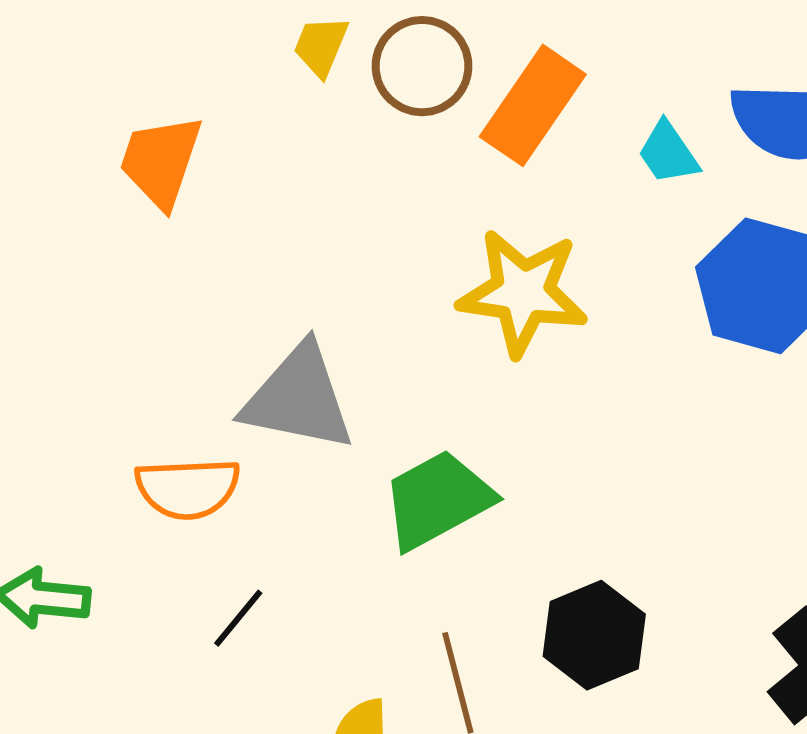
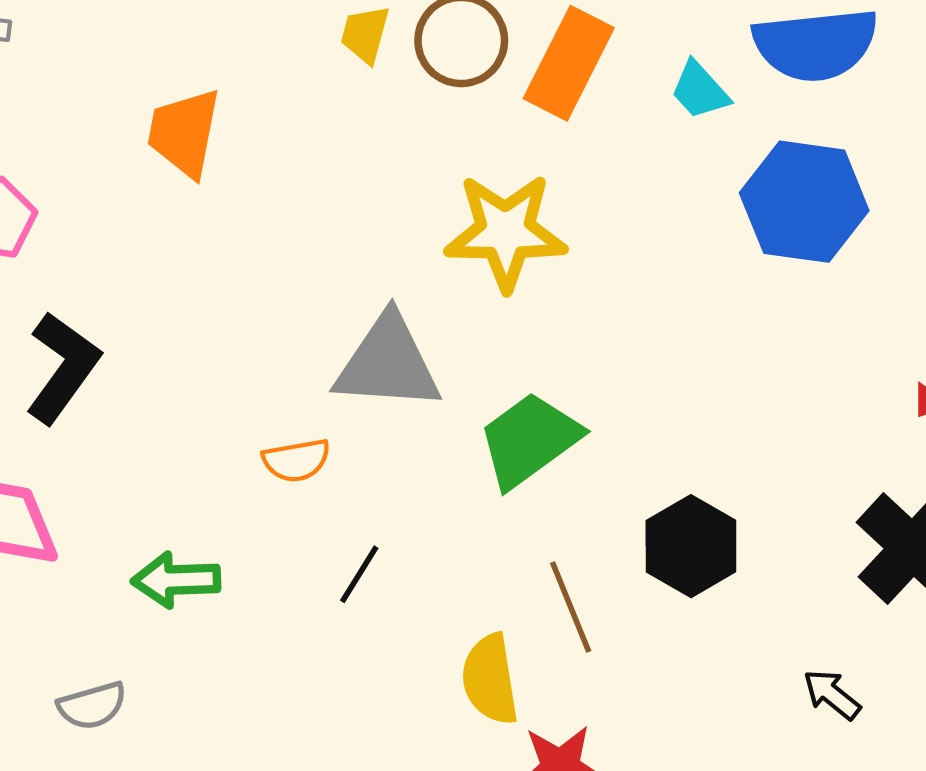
orange trapezoid: (161, 161) -> (184, 133), moved
yellow star: (523, 292) -> (506, 232), moved
orange semicircle: (188, 488) -> (296, 460), size x0.7

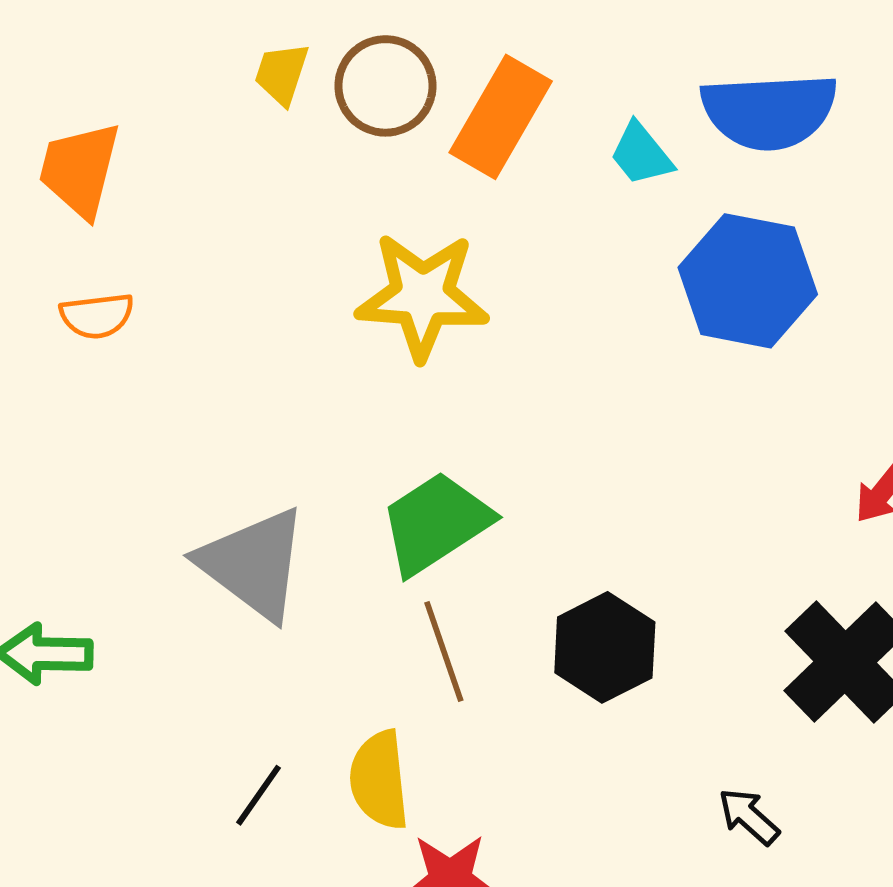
gray triangle: (388, 363) -> (253, 564), moved, turned 30
orange semicircle: (296, 460) -> (97, 316), moved
black line: (359, 574) -> (259, 795), moved
brown line: (571, 607) -> (444, 652), moved

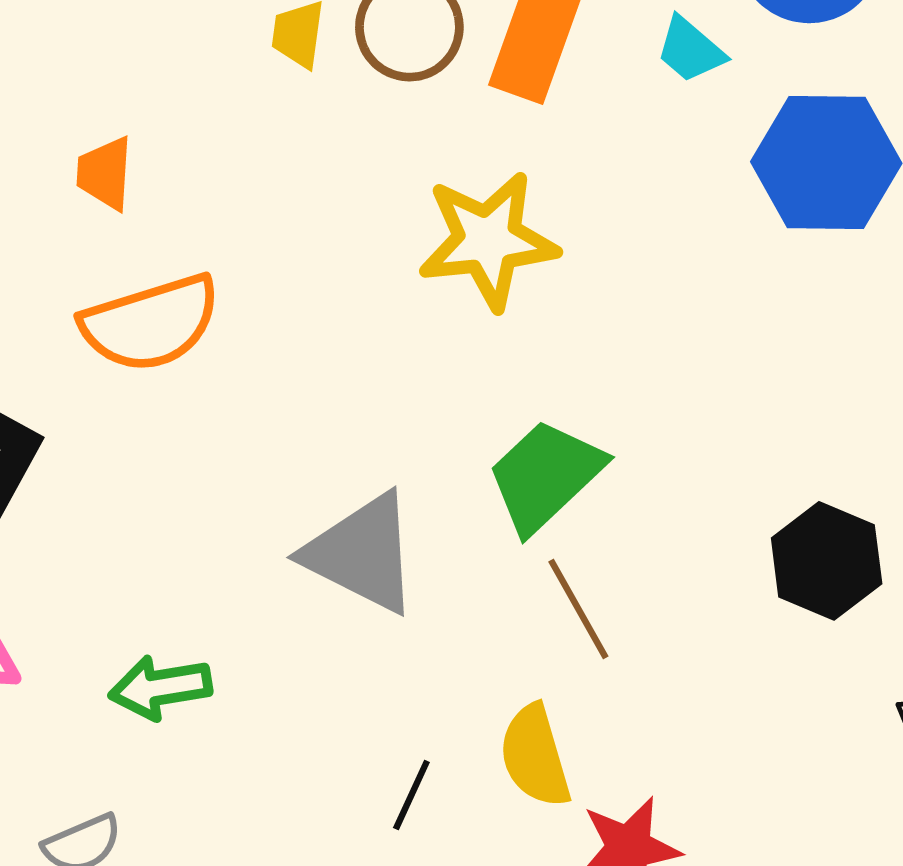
orange trapezoid: (80, 170) -> (105, 173), size x0.7
orange semicircle: (97, 316) -> (151, 323), size x1.8
black hexagon: (605, 647) -> (827, 561), moved

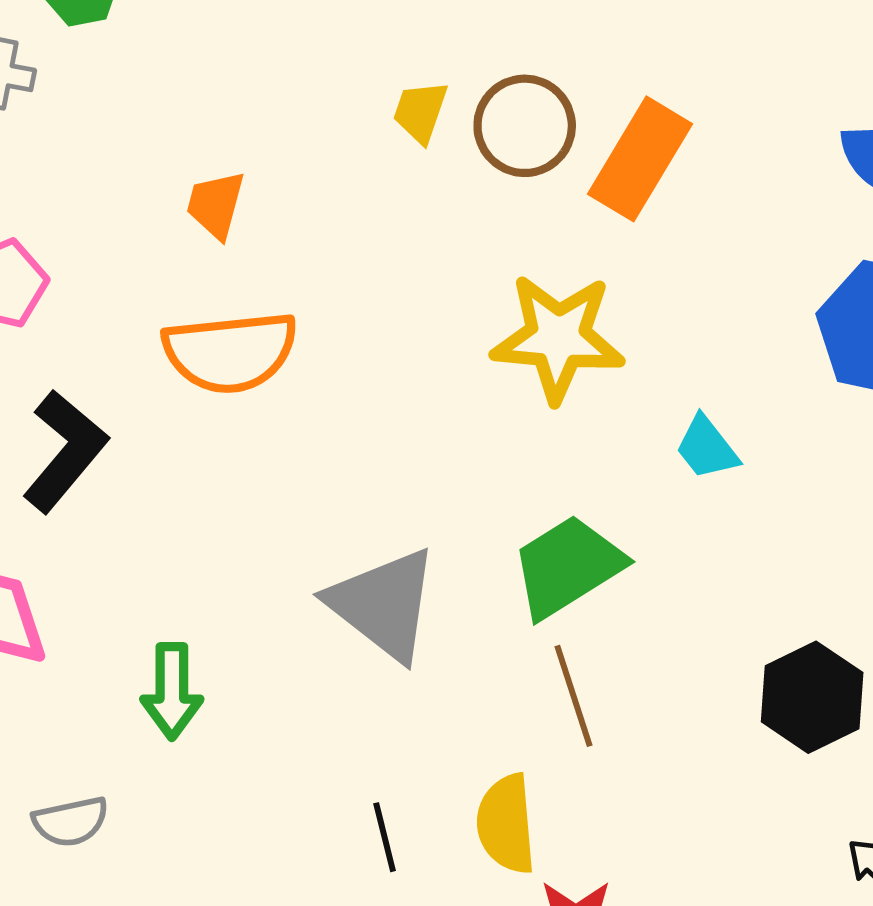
cyan trapezoid: (690, 50) -> (707, 448), moved
green arrow: (160, 687) -> (172, 691), turned -92
black line: (411, 795) -> (385, 837), turned -50

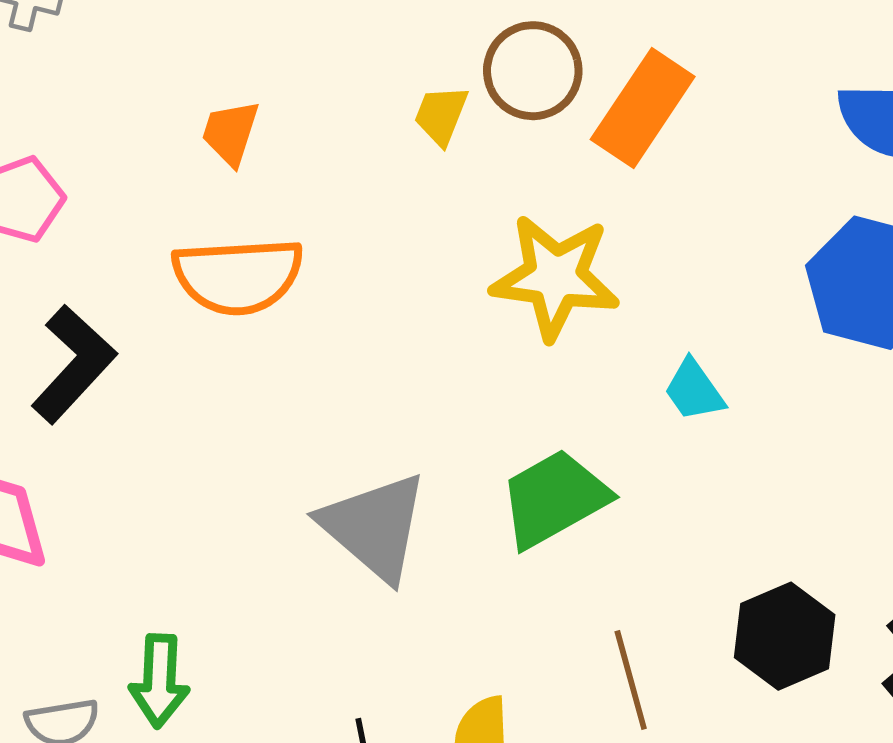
yellow trapezoid: (420, 112) -> (441, 115), moved
green arrow: (172, 691) -> (159, 681), moved
brown line: (573, 696) -> (631, 680), moved

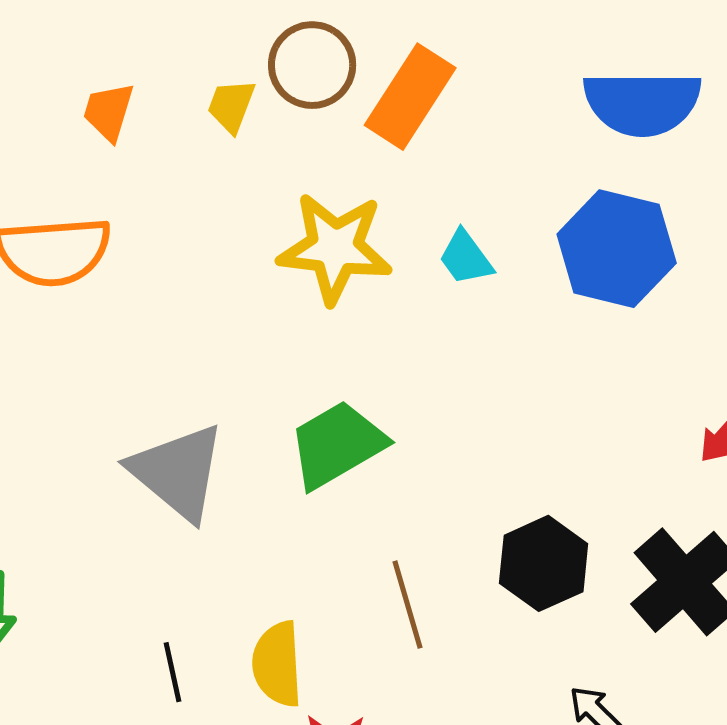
orange trapezoid: (230, 133) -> (109, 112), moved
cyan trapezoid: (694, 390) -> (466, 258), moved

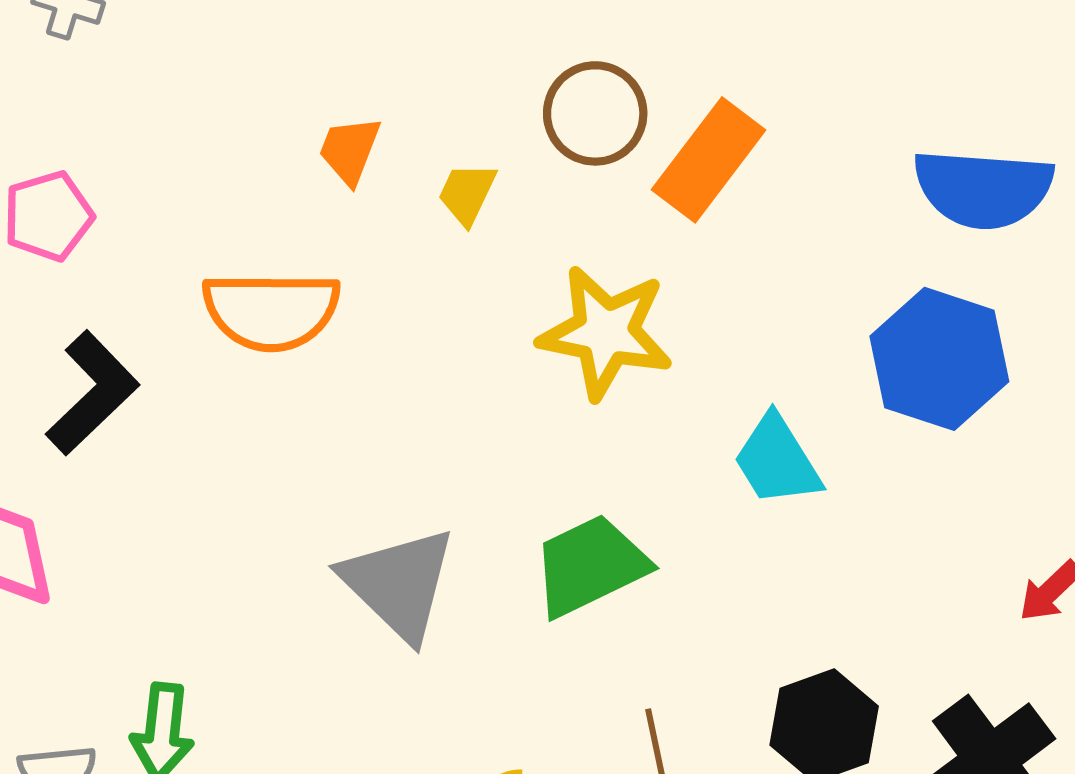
yellow trapezoid: (231, 106) -> (467, 194), moved
cyan trapezoid: (466, 258) -> (777, 460), moved, size x1.4

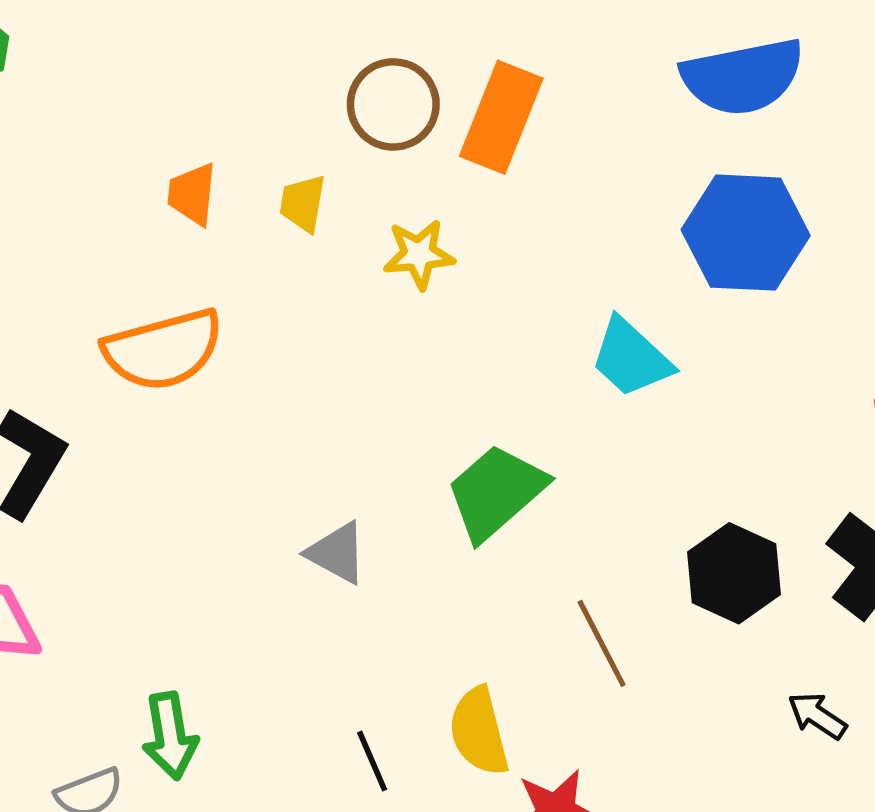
yellow star: (606, 332) -> (419, 254), moved, size x0.6
gray triangle: (399, 584) -> (337, 553), size x0.6

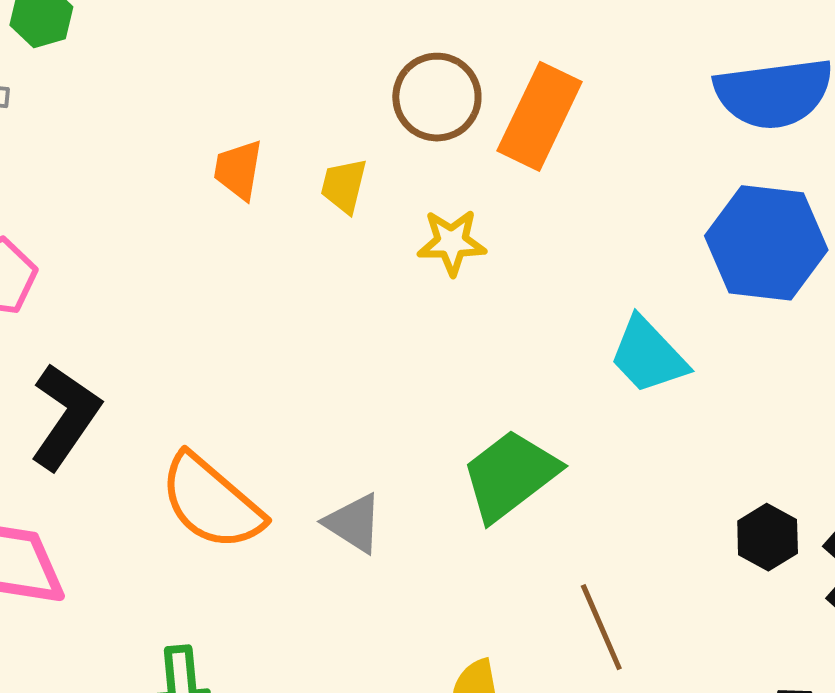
orange semicircle: (163, 350) -> (211, 502), moved, turned 52
black hexagon: (734, 573) -> (768, 537), moved, size x0.7

